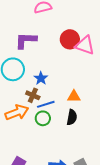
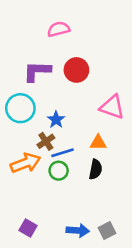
red circle: (70, 39) -> (76, 70), moved
pink triangle: (85, 45) -> (112, 107), moved
brown cross: (33, 95) -> (46, 141), turned 32

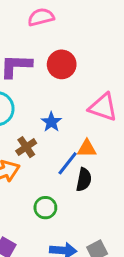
blue star: (56, 120) -> (51, 122), moved
blue line: (62, 153) -> (68, 163), moved, turned -35
green circle: (59, 171) -> (45, 208), moved

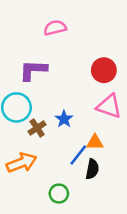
red circle: (62, 64) -> (104, 70), moved
brown cross: (26, 147) -> (37, 128), moved

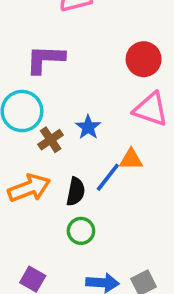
black semicircle: (92, 169) -> (76, 192), moved

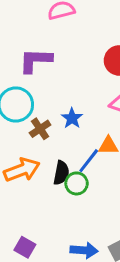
green circle: (81, 231) -> (77, 183), moved

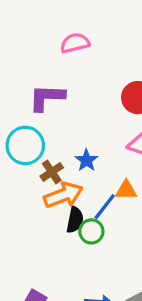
orange arrow: (22, 170) -> (63, 195), moved

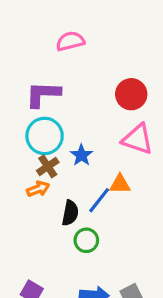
cyan circle: (25, 145) -> (45, 136), moved
orange arrow: (63, 195) -> (38, 189), moved, size x0.6
green circle: (91, 231) -> (86, 240), moved

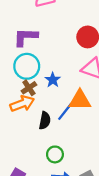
orange triangle: (120, 184) -> (80, 100), size x1.5
orange arrow: (38, 189) -> (22, 104), size x1.5
green circle: (86, 240) -> (55, 154), moved

